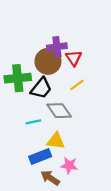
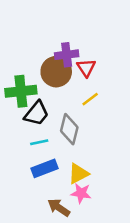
black trapezoid: (41, 88) -> (37, 113), moved
gray diamond: (59, 111) -> (69, 129), turned 50
yellow triangle: (56, 141) -> (78, 174), moved, turned -36
blue rectangle: (40, 157) -> (44, 168), moved

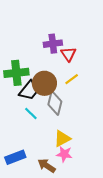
brown circle: (56, 72) -> (44, 83), moved
cyan line: (39, 142) -> (31, 113), turned 56
blue rectangle: (44, 168) -> (15, 157), moved

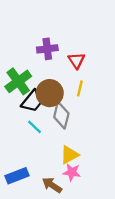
purple cross: (53, 44) -> (47, 49), moved
green cross: (16, 73) -> (18, 81), turned -30
yellow line: (72, 79) -> (80, 88), turned -40

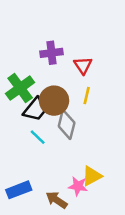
yellow triangle: (69, 155) -> (92, 176), moved

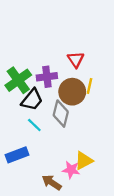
purple cross: (51, 53) -> (47, 77), moved
yellow line: (87, 96) -> (89, 86), moved
brown circle: (54, 101) -> (72, 92), moved
blue rectangle: (19, 190) -> (17, 155), moved

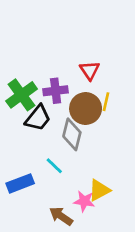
cyan line: (34, 125) -> (54, 166), moved

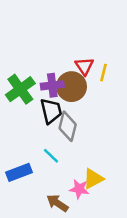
yellow line: (106, 102) -> (103, 73), moved
brown circle: (86, 109) -> (71, 87), moved
black trapezoid: (38, 118) -> (51, 111), moved, turned -52

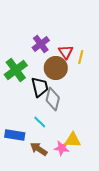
purple cross: (52, 85) -> (41, 44), moved, turned -30
blue rectangle: (19, 172) -> (15, 135), turned 30
yellow triangle: (93, 179) -> (73, 140), turned 30
brown arrow: (57, 203) -> (39, 149), moved

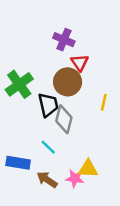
purple cross: (41, 44) -> (64, 40), moved, turned -30
yellow line: (81, 57) -> (104, 102), moved

